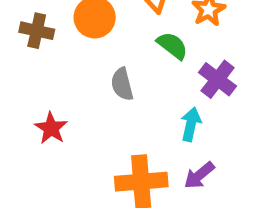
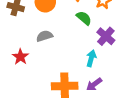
gray semicircle: (122, 84) -> (45, 36), moved, turned 84

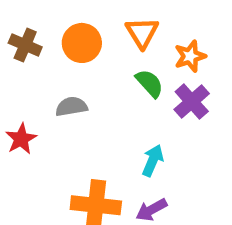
purple cross: (106, 36) -> (192, 102), moved

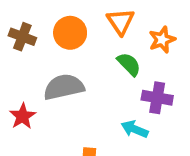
purple cross: (192, 102) -> (157, 98), moved, turned -36
gray semicircle: (71, 107) -> (64, 87), size x1.5
cyan arrow: (153, 160) -> (135, 129), turned -88

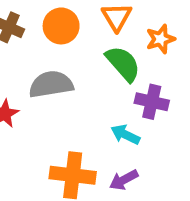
green semicircle: (129, 64) -> (123, 64), size x1.4

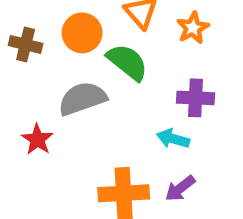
green semicircle: (123, 64) -> (127, 62), moved

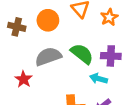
green semicircle: (127, 62) -> (82, 54), moved

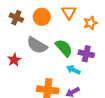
gray semicircle: (48, 57) -> (37, 45), turned -140

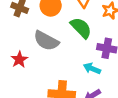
green semicircle: (64, 48) -> (81, 28), moved

